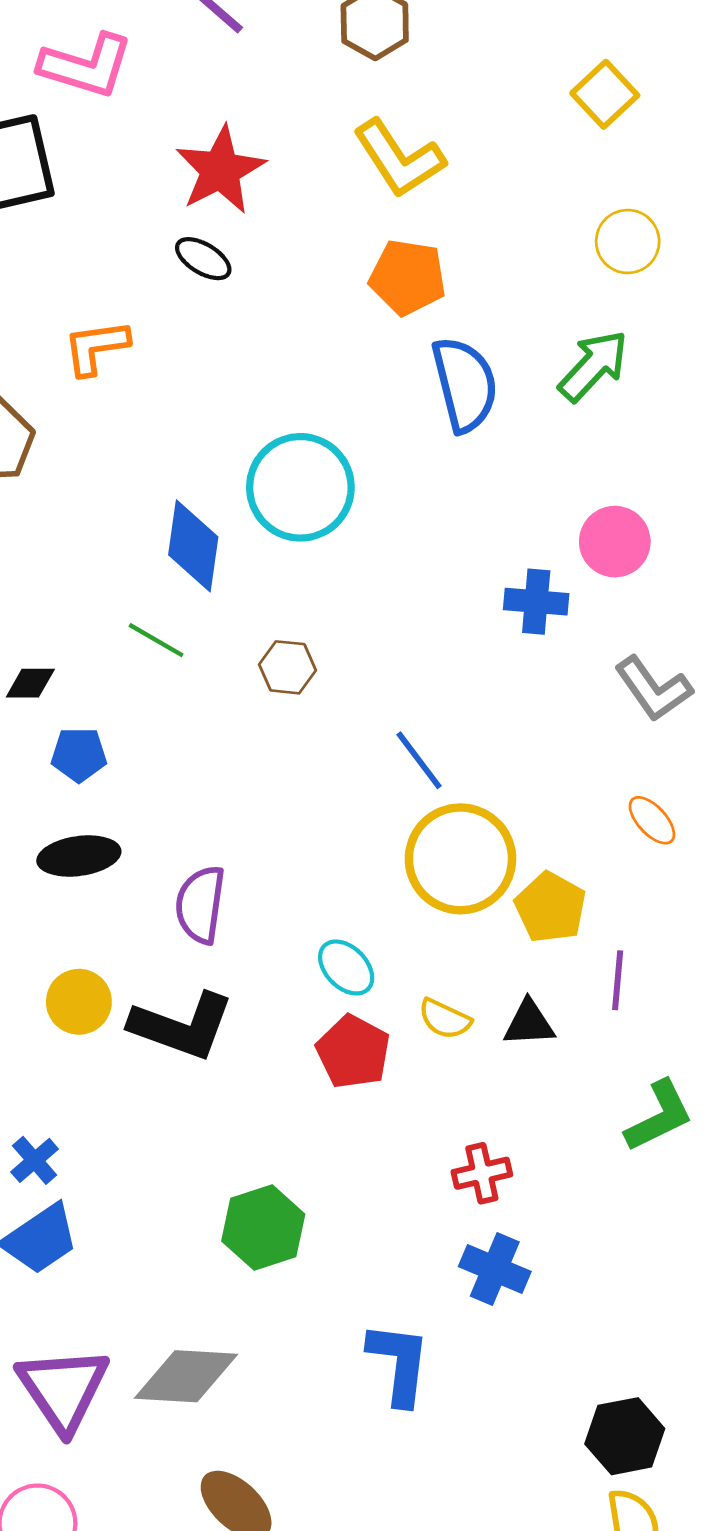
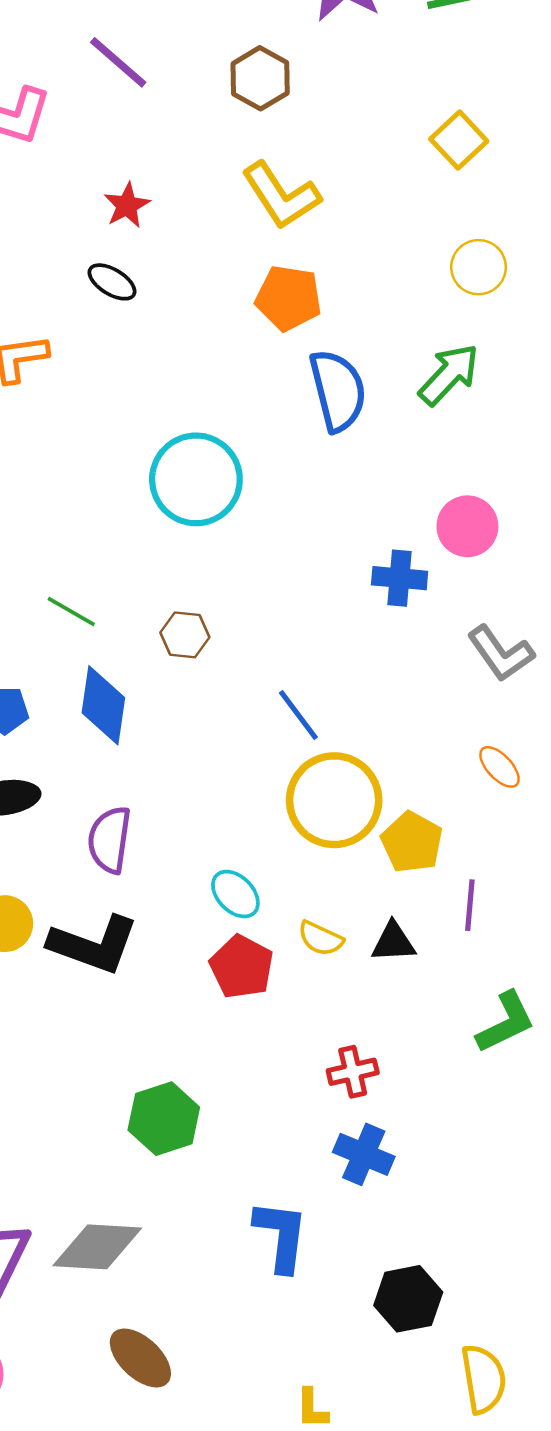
red star: (220, 170) -> (127, 205), size x0.6
blue diamond: (193, 546) -> (103, 705), moved
black hexagon: (625, 1436) -> (408, 1299), moved

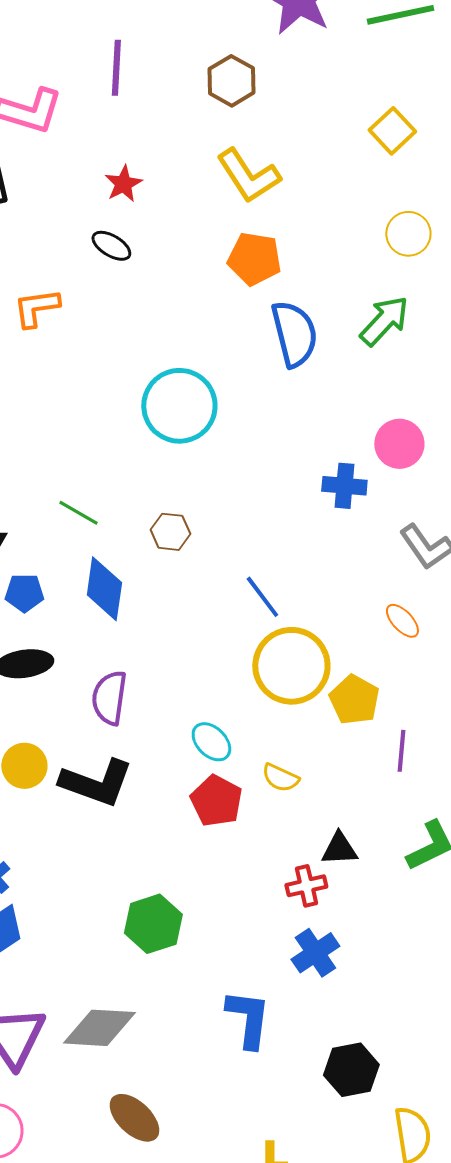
purple line: (118, 62) -> (116, 68), turned 52
orange ellipse: (499, 767) -> (402, 621), moved
black triangle: (393, 942) -> (339, 849), moved
blue cross: (364, 1154) -> (315, 953), turned 33

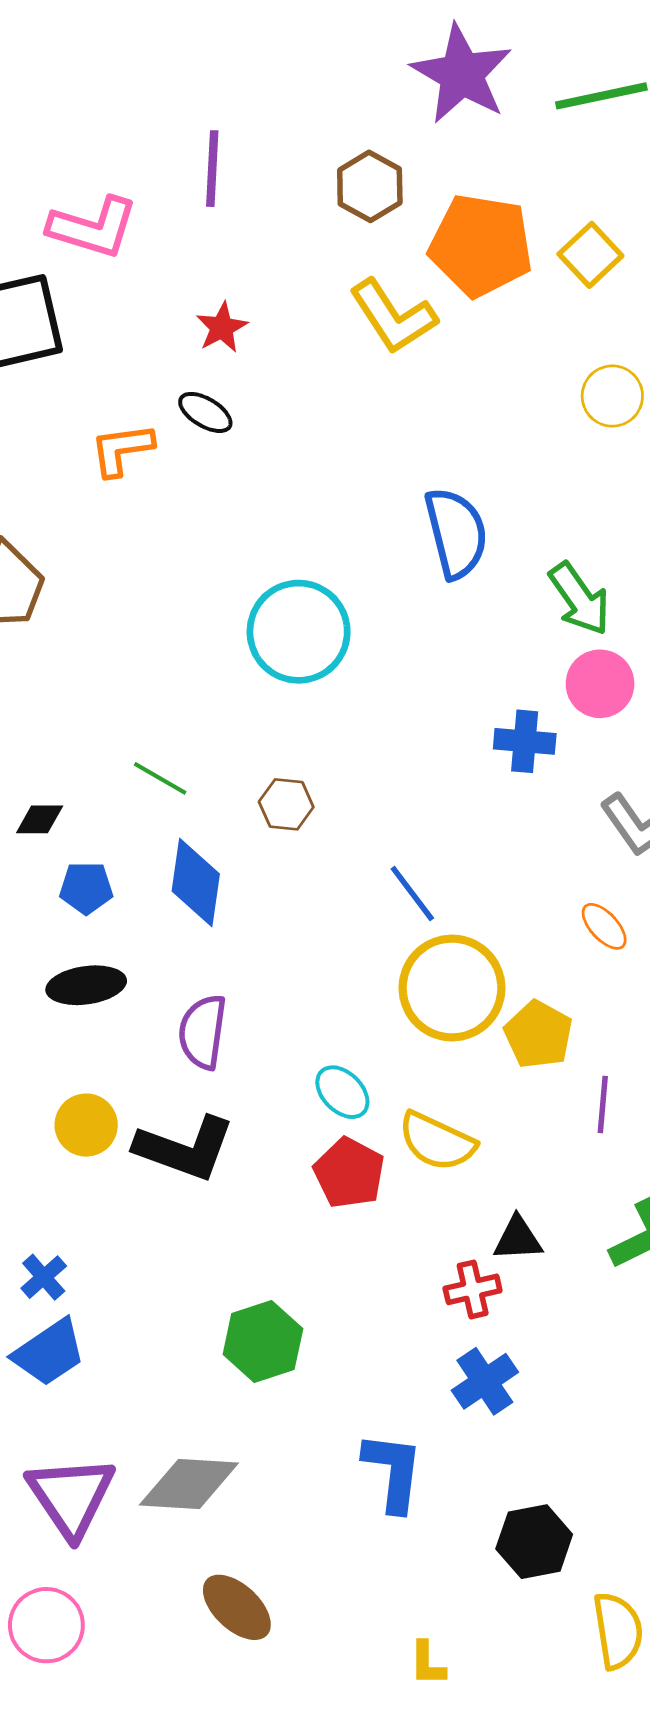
orange pentagon: (254, 259) -> (481, 245), moved, size x1.4
orange L-shape: (36, 308) -> (122, 449), moved
green arrow: (384, 321) -> (579, 599), moved, turned 102
yellow semicircle: (280, 778) -> (437, 1141), size x1.5

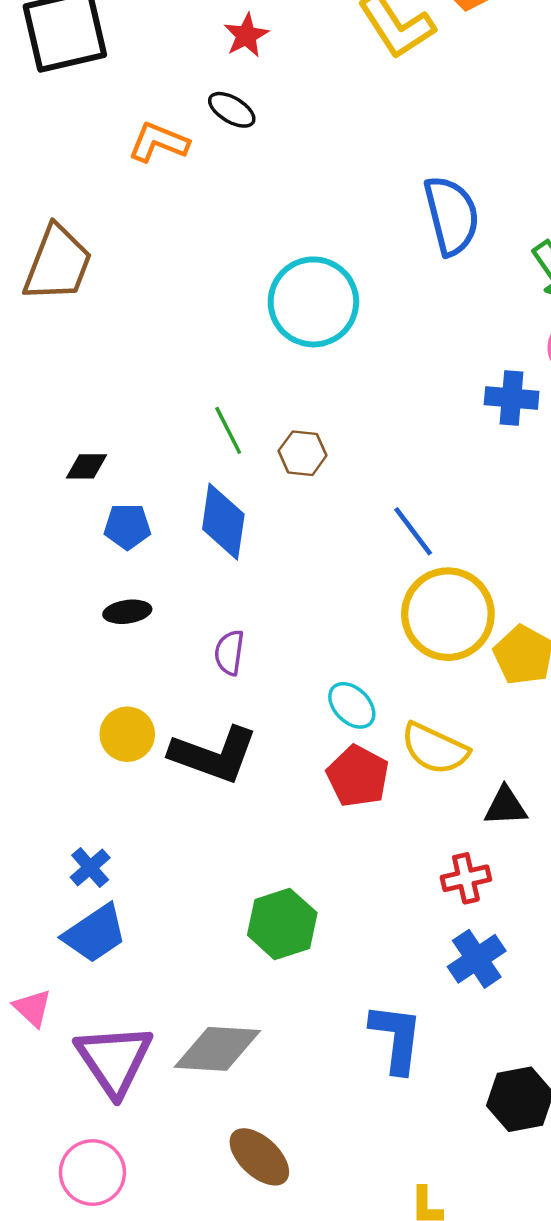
orange L-shape: (122, 449) -> (159, 142), turned 30
green line: (160, 778) -> (228, 430), moved, turned 33
black ellipse: (86, 985) -> (127, 612), size x0.7
purple semicircle: (203, 1032) -> (229, 653), size x0.7
black triangle: (518, 1239) -> (506, 806), moved

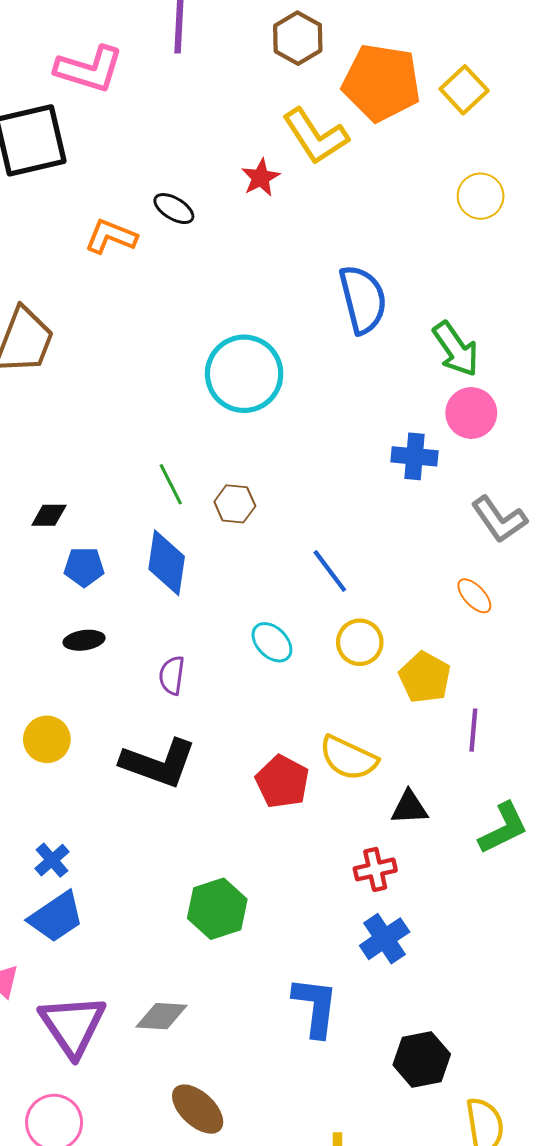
red star: (246, 35) -> (261, 178), moved
yellow circle: (448, 614) -> (360, 642), size x0.6
cyan ellipse: (352, 705) -> (272, 642), moved
yellow circle: (127, 734) -> (47, 739), moved
gray diamond: (217, 1049) -> (161, 1016), size x0.7

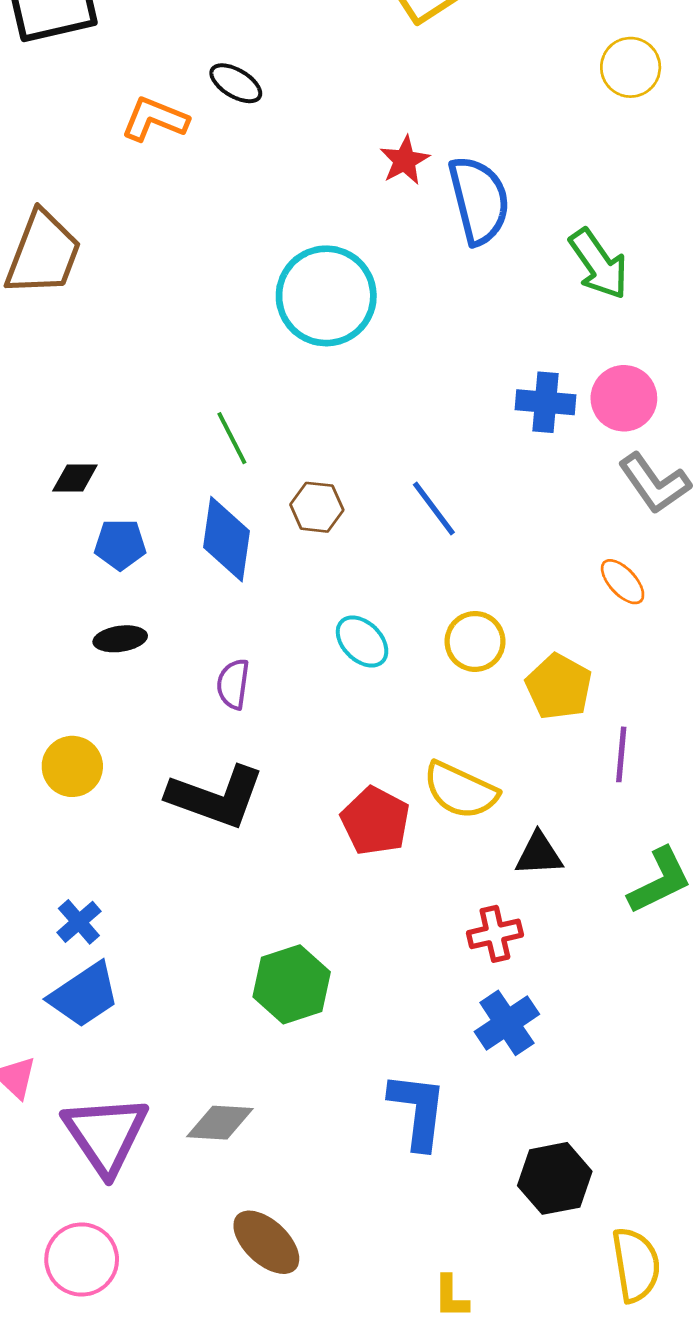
red star: (261, 178) -> (405, 160), moved
pink circle: (471, 413) -> (624, 398), moved
brown hexagon: (235, 504) -> (317, 507), moved
blue line: (330, 571) -> (434, 509), moved

